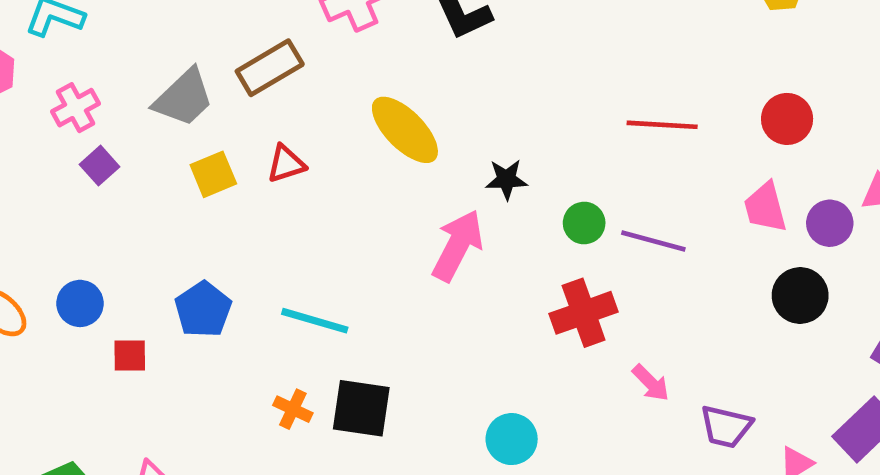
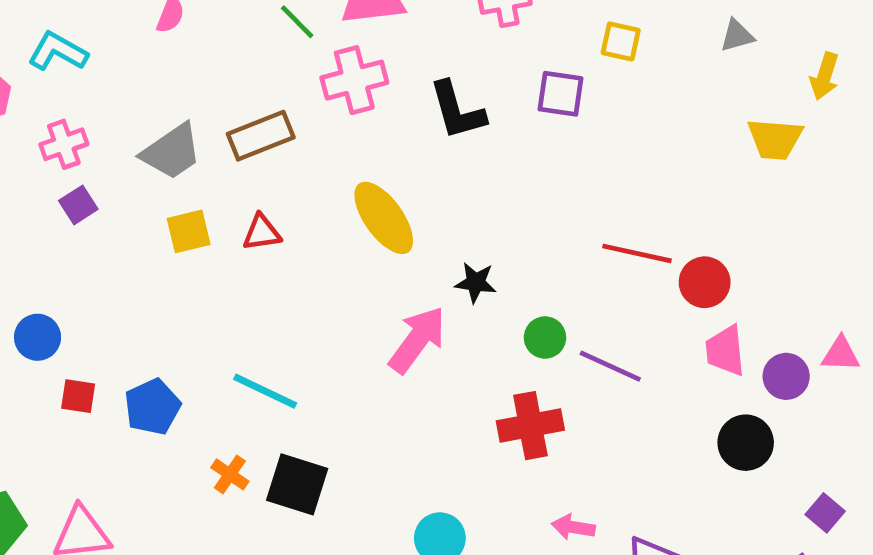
red circle: (787, 119) -> (705, 282), moved
blue pentagon: (203, 309) -> (152, 407), moved
pink arrow: (651, 383) -> (573, 527), moved, turned 135

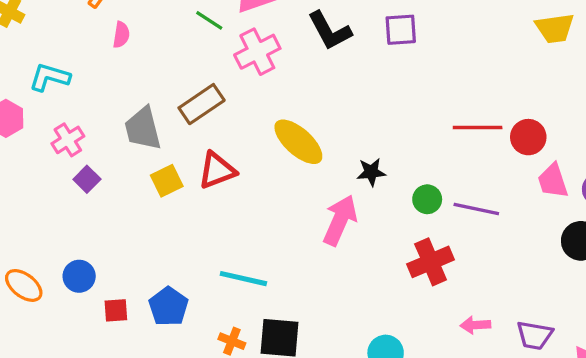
black L-shape: (457, 110) -> (330, 31), moved
gray trapezoid: (172, 152) -> (143, 129), turned 123
red triangle: (262, 233) -> (217, 170), size x1.4

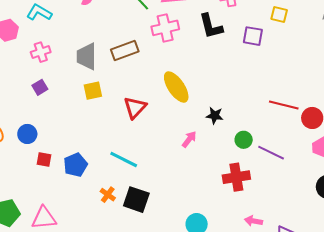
red triangle: (217, 170) -> (135, 108), moved, turned -40
purple square: (87, 179) -> (40, 87), moved
pink arrow: (340, 220) -> (189, 139), size x0.6

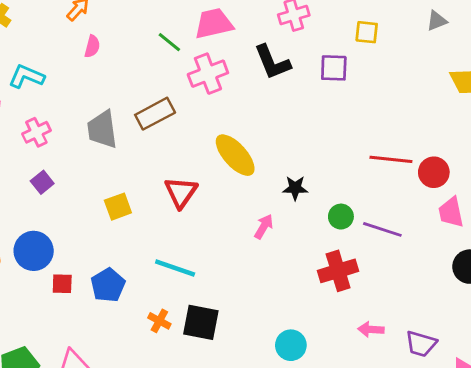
yellow square: (93, 91) -> (118, 207), moved
blue circle: (27, 134) -> (34, 251), size x1.4

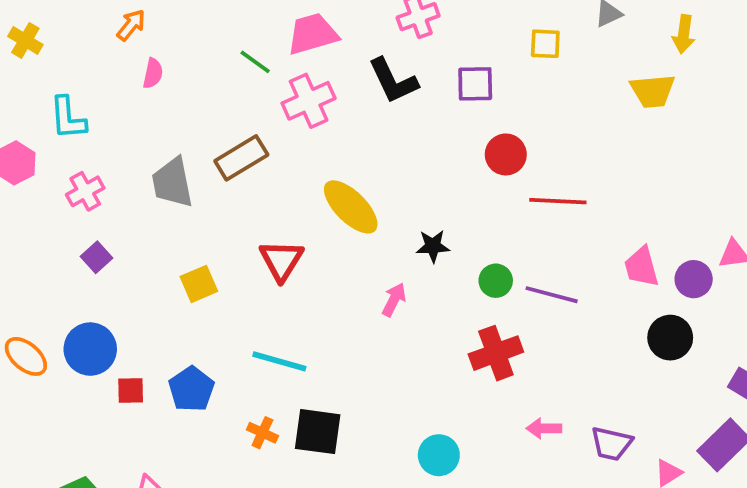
yellow square: (367, 32) -> (545, 44), moved
cyan L-shape: (26, 76) -> (68, 118), turned -114
red circle: (434, 172) -> (506, 154), moved

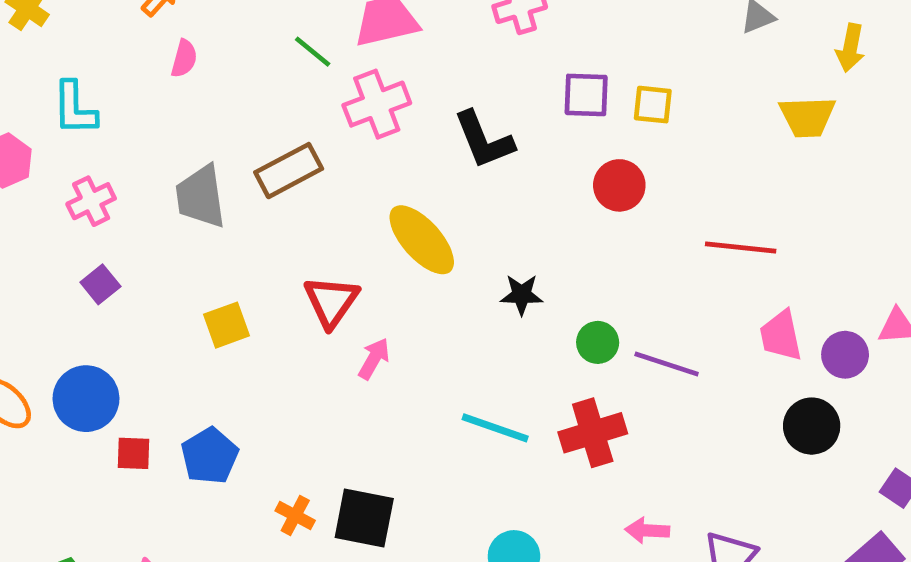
yellow square: (545, 44) -> (653, 105), moved
black L-shape: (393, 81) -> (484, 140), moved
red line: (558, 201) -> (741, 247), moved
pink arrow: (394, 300) -> (374, 359), moved
cyan line: (279, 361) -> (495, 428), moved

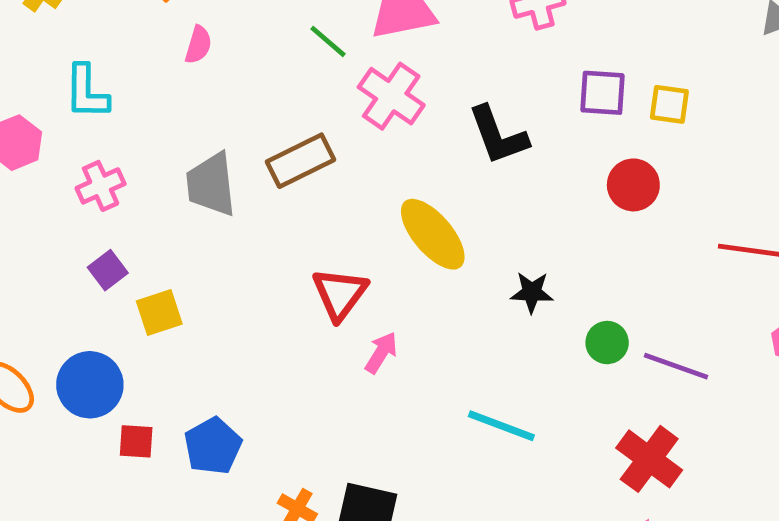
pink cross: (377, 104) -> (391, 96), turned -36
yellow square: (226, 325) -> (159, 312), moved
red cross: (593, 433) -> (649, 459), moved, turned -38

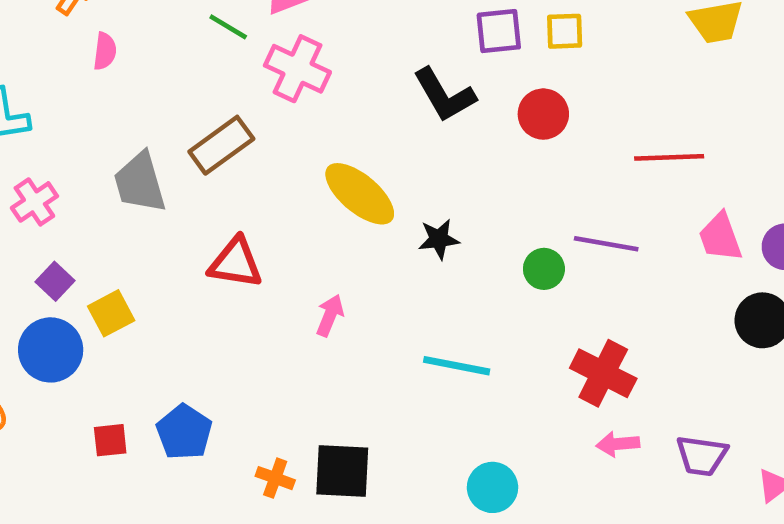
black L-shape: (498, 135) -> (444, 95), moved
black star: (532, 292) -> (439, 239), moved
red triangle: (340, 294) -> (236, 263), moved, turned -48
purple line: (676, 366) -> (606, 244), moved
blue circle: (90, 385) -> (51, 350), moved

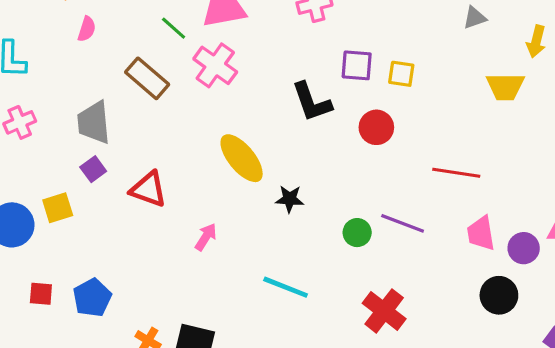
brown rectangle: (221, 145) -> (147, 78), moved, turned 66
purple square: (55, 281) -> (93, 169), moved

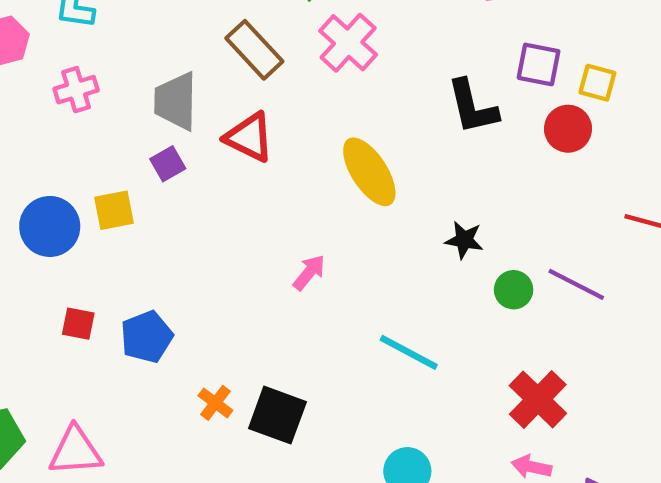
red circle: (376, 127) -> (568, 129), moved
red triangle: (149, 189) -> (249, 137), moved
black star: (290, 199) -> (464, 240), moved

